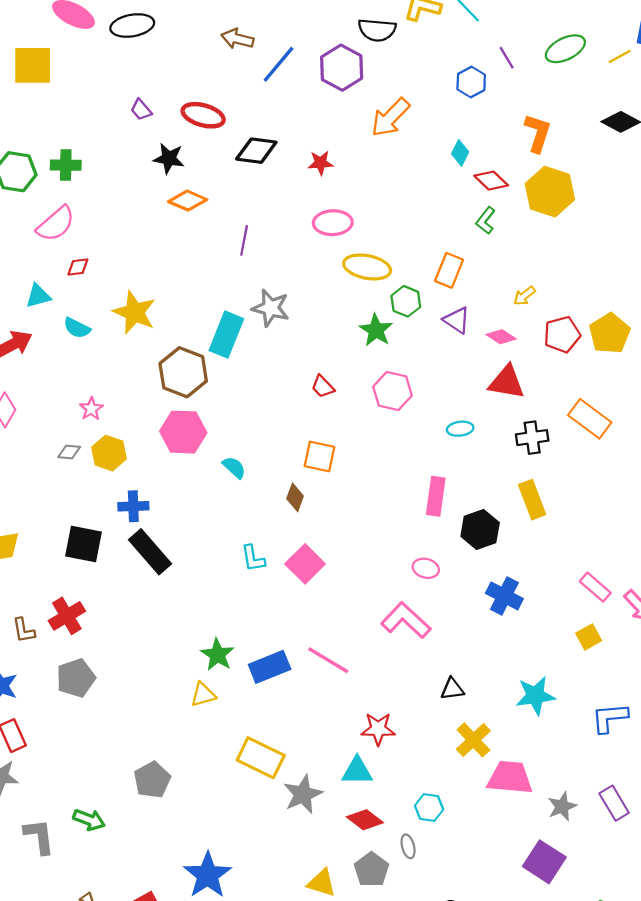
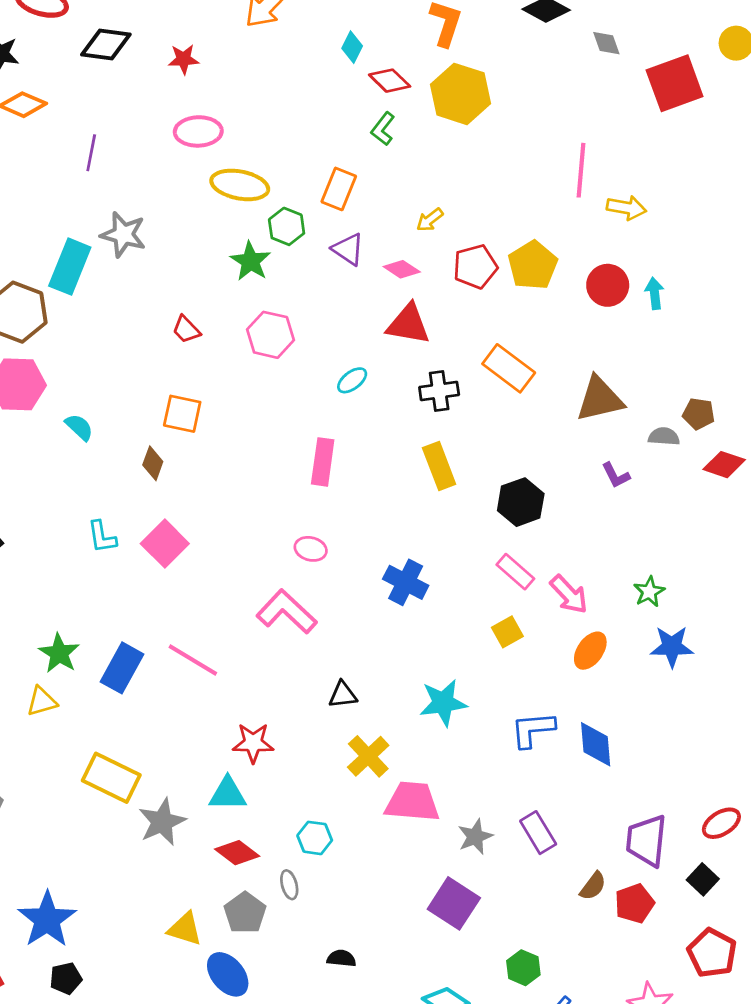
cyan ellipse: (460, 429) -> (352, 380), turned -30
black hexagon: (480, 530) -> (521, 502), moved
blue rectangle: (270, 667) -> (122, 668), turned -39

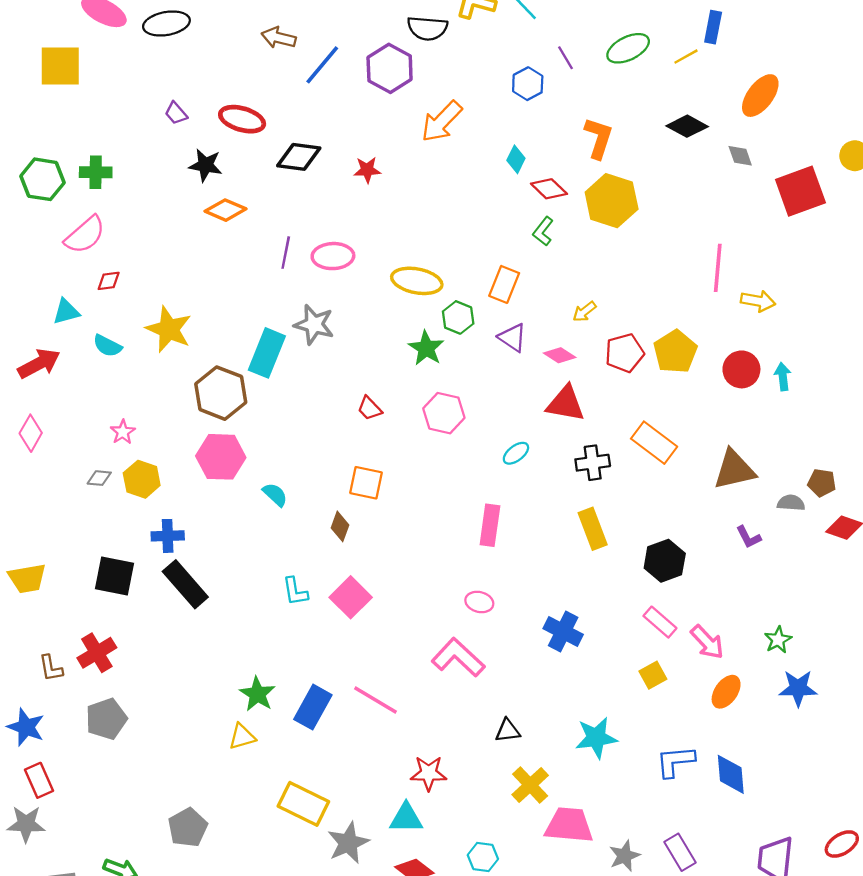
pink ellipse: (198, 131) -> (333, 256), moved

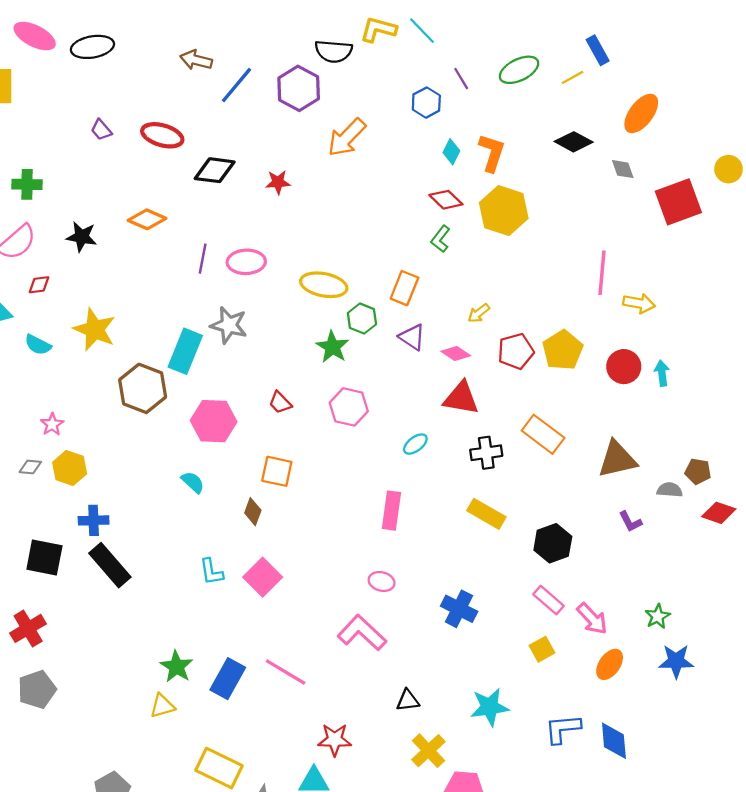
blue rectangle: (713, 27) -> (598, 50), turned -40
cyan diamond: (516, 159) -> (451, 152), moved
black star: (205, 165) -> (82, 237), moved
pink hexagon: (221, 457) -> (214, 421), moved
yellow rectangle: (593, 529) -> (486, 514), turned -39

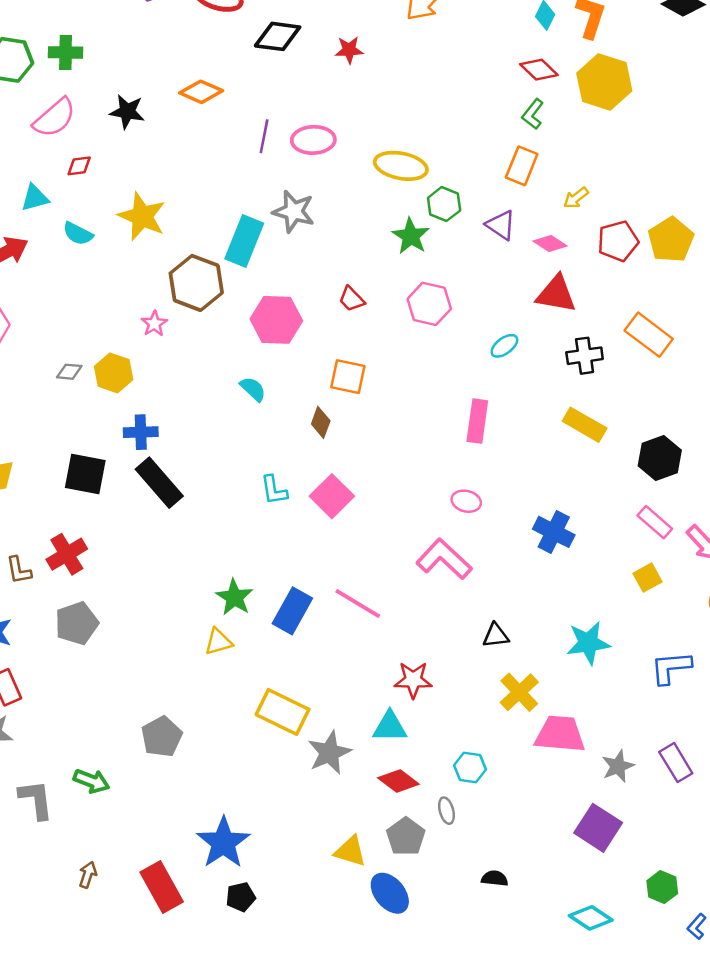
orange rectangle: (404, 288) -> (522, 166), moved
pink star: (52, 424) -> (154, 324), moved

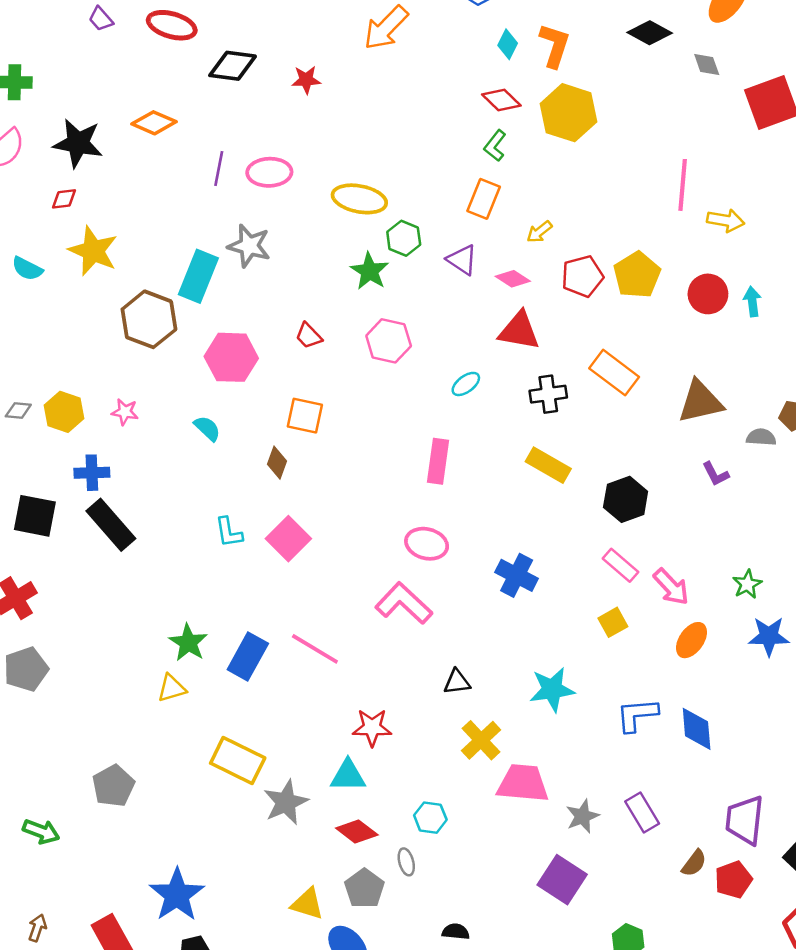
black star: (127, 112) -> (78, 143), size x1.4
red diamond: (79, 166) -> (64, 199), moved
pink star: (154, 324) -> (125, 412), moved, turned -30
pink ellipse: (466, 501) -> (427, 544), size x1.4

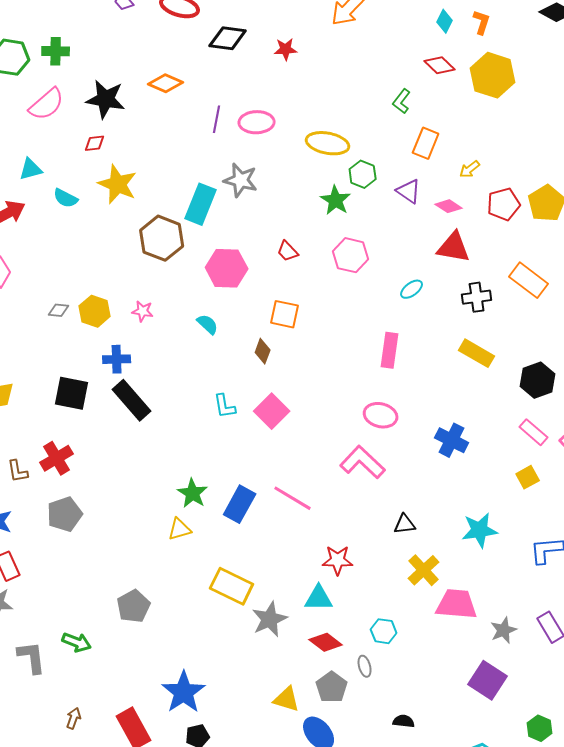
orange L-shape: (555, 46) -> (482, 22), size x0.7
green L-shape: (495, 146) -> (402, 101), moved

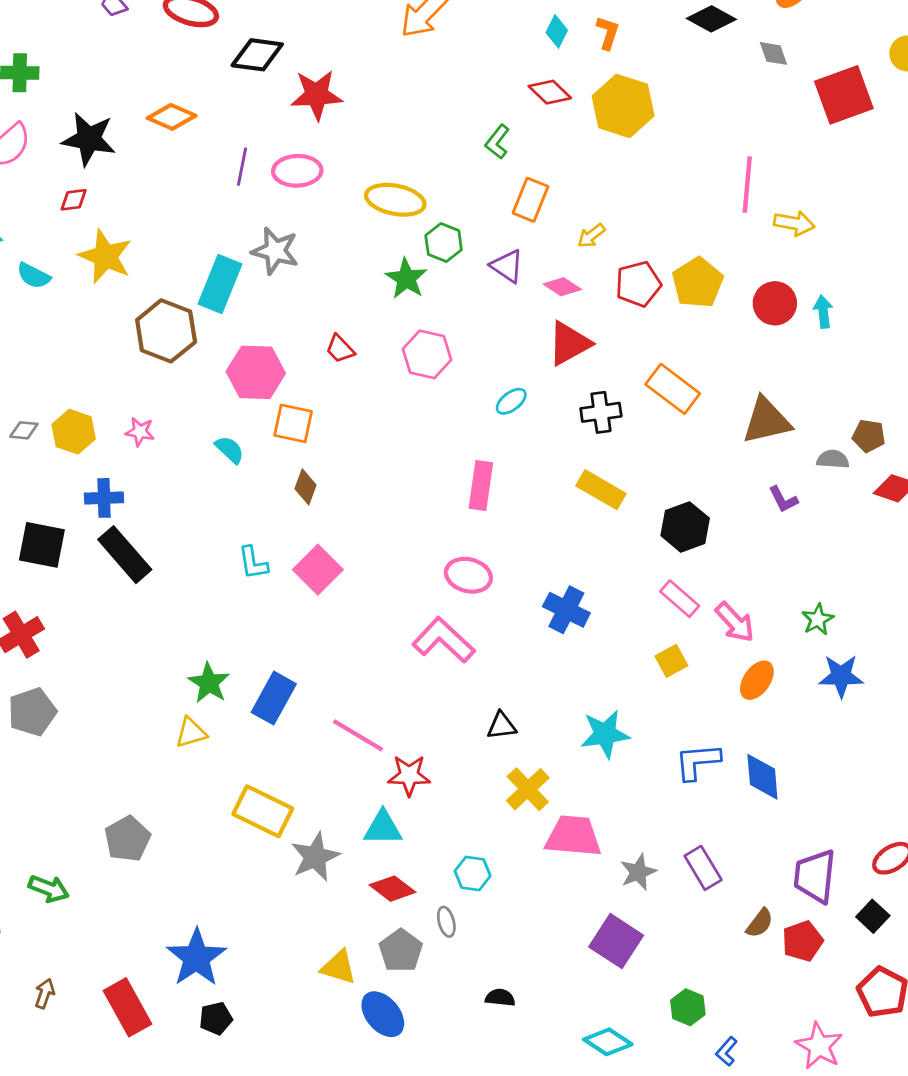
red star: (286, 49) -> (317, 95), moved, size x1.6
red triangle: (454, 247) -> (569, 343), turned -39
orange square: (285, 314) -> (293, 423), moved
pink line: (293, 498) -> (358, 735), moved

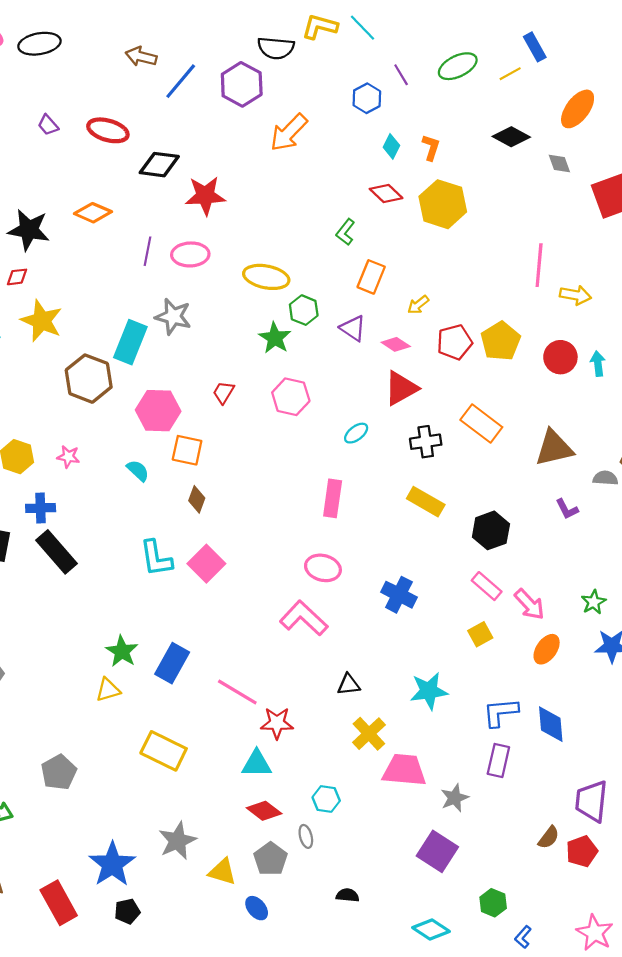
red trapezoid: (340, 349) -> (223, 392), turned 75
cyan L-shape: (253, 563) -> (156, 558), size x1.4
gray star: (315, 857) -> (177, 841), moved
purple rectangle: (703, 868) -> (498, 760), moved, turned 44
blue ellipse: (383, 1014) -> (257, 908), size x0.7

